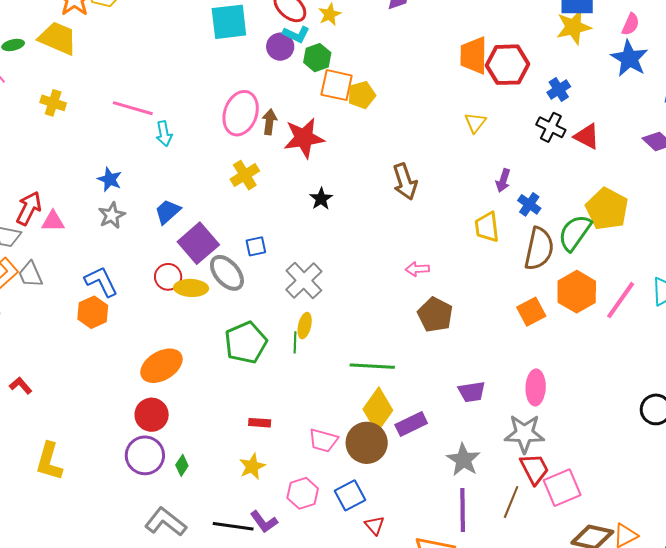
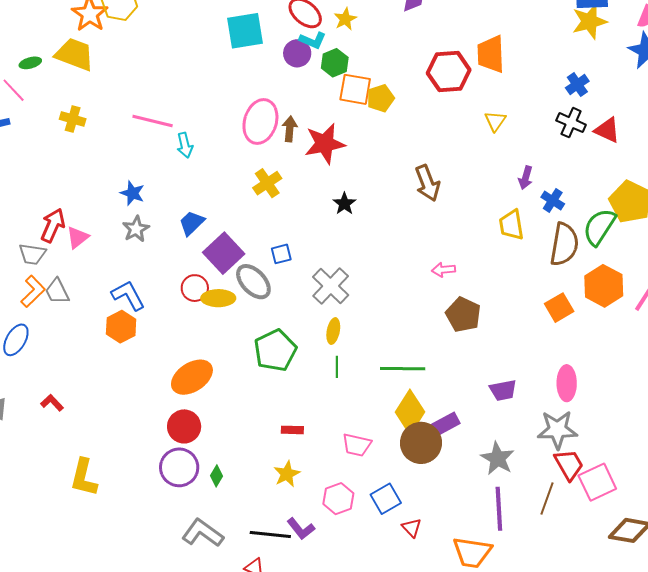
red hexagon: (507, 65) -> (449, 72), moved
pink triangle: (53, 221) -> (78, 237), turned -35
green line: (295, 342) -> (337, 367), moved
brown circle: (367, 443) -> (421, 443), moved

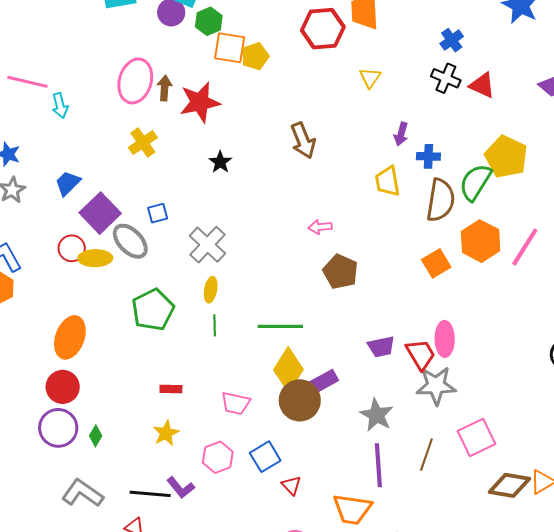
blue cross: (553, 200) -> (428, 156), turned -30
orange ellipse: (192, 377) -> (70, 337), turned -36
red trapezoid: (569, 465) -> (421, 354), moved

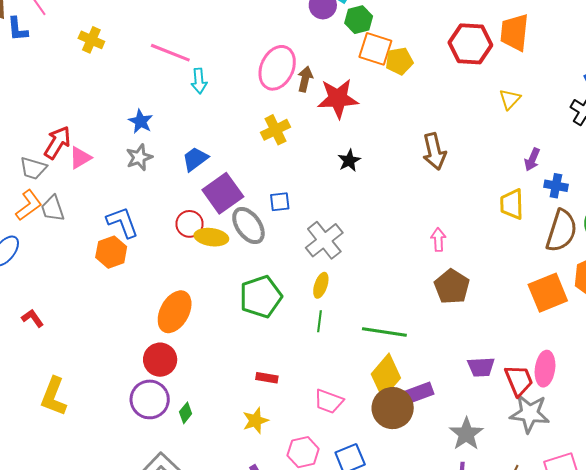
pink arrow: (320, 227) -> (438, 240), turned 85
orange square: (436, 263) -> (548, 293), size x1.4

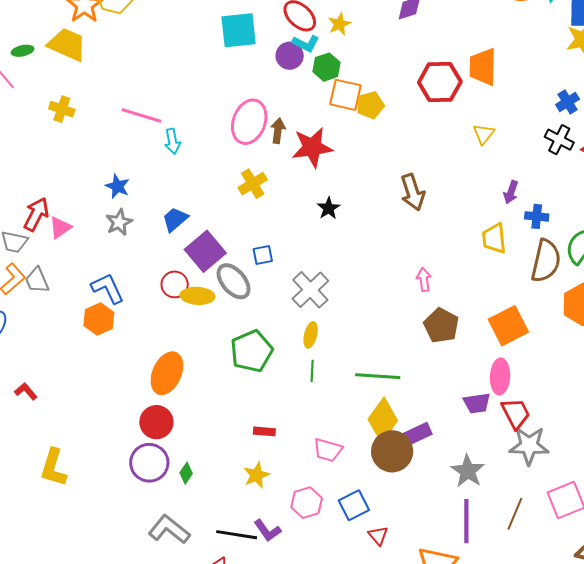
orange square: (548, 293) -> (508, 326), moved
pink ellipse: (545, 369) -> (500, 376), moved

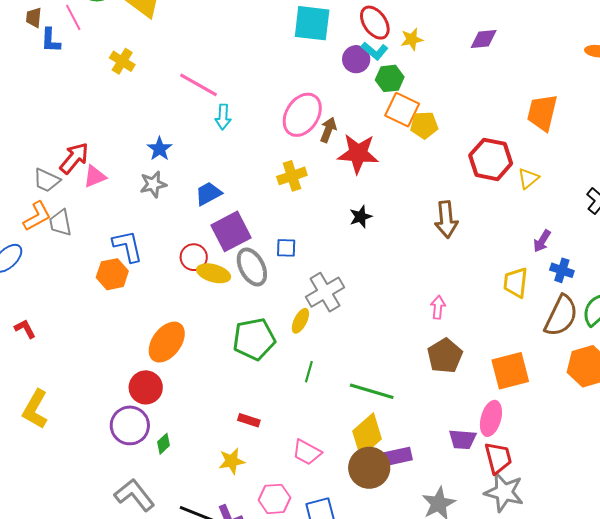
red hexagon: (440, 82) -> (491, 159), moved
yellow ellipse: (311, 335) -> (300, 321), moved

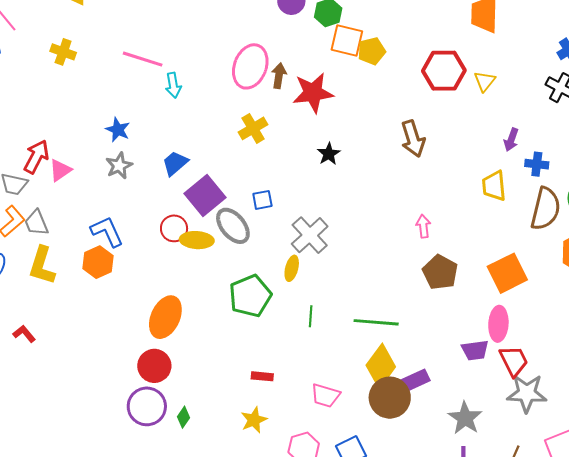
yellow L-shape: (35, 409) -> (42, 266), moved

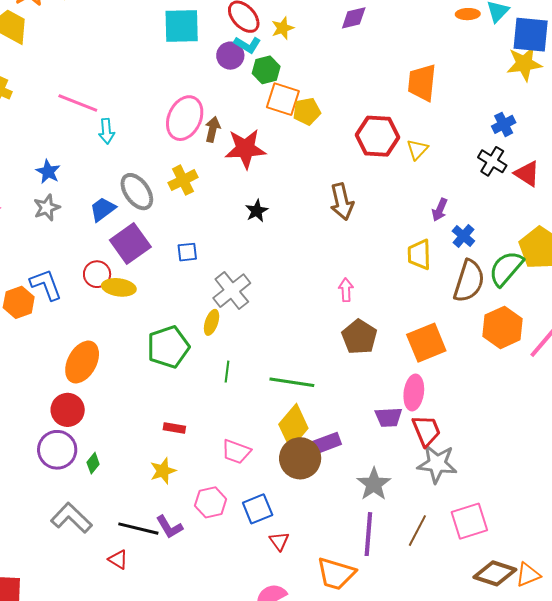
blue cross: (537, 164) -> (463, 236), turned 30
gray ellipse: (233, 226) -> (137, 192), moved
blue L-shape: (107, 232) -> (46, 285), moved

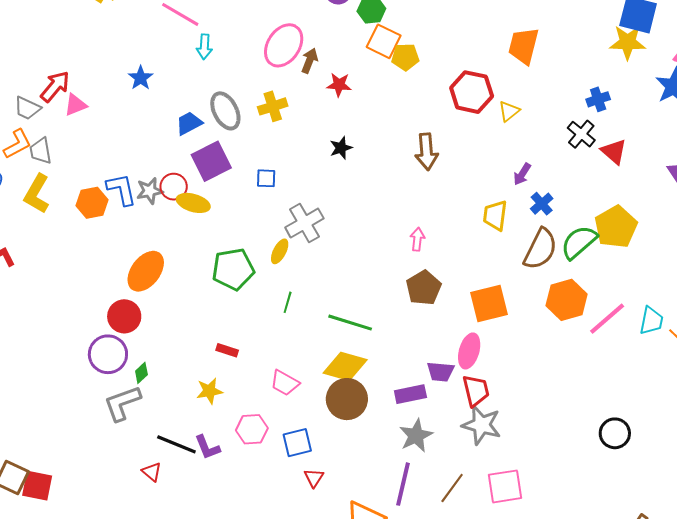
red star: (245, 149) -> (339, 85), size x0.6
gray star: (47, 208) -> (150, 191), moved
yellow diamond: (293, 426) -> (345, 366), turned 57
purple rectangle: (325, 444) -> (410, 394), moved
gray L-shape: (71, 518) -> (122, 403), moved, turned -72

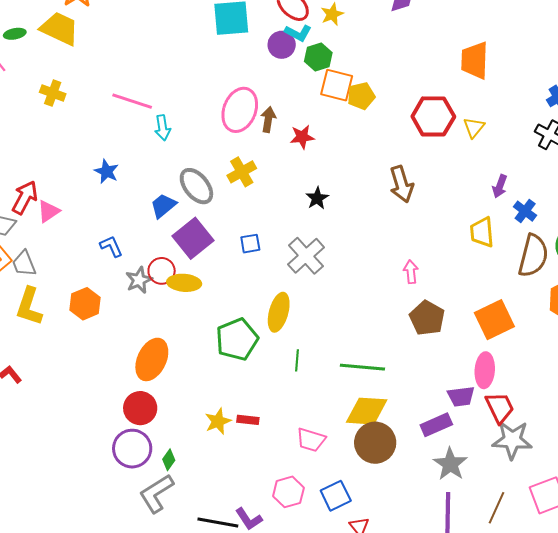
blue L-shape: (122, 189) -> (111, 246), moved, size x0.7
gray cross: (304, 223) -> (306, 256), moved
yellow ellipse: (280, 251) -> (279, 312), size x1.5
yellow star: (209, 391) -> (218, 421), moved

